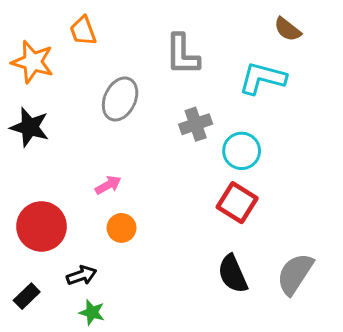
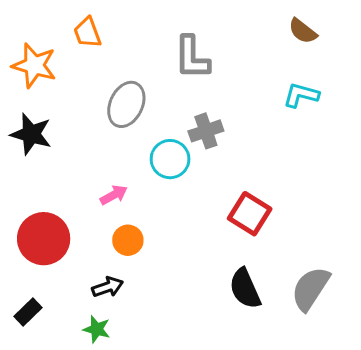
cyan L-shape: (262, 78) -> (301, 95), moved, size x0.7
cyan circle: (242, 151) -> (170, 159), moved
black arrow: (82, 275) -> (108, 287), moved

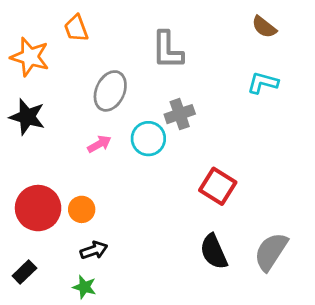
pink arrow: (114, 195) -> (99, 144), moved
orange circle: (128, 240) -> (82, 209), moved

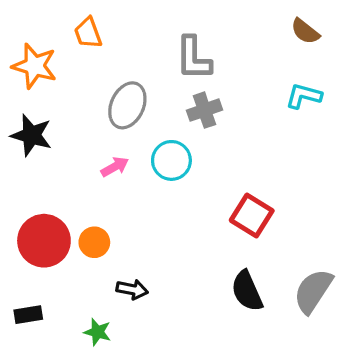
gray cross: (180, 114) -> (204, 110), moved
black arrow: (94, 250) -> (132, 289), moved, turned 30
black rectangle: (24, 272) -> (28, 315), turned 35

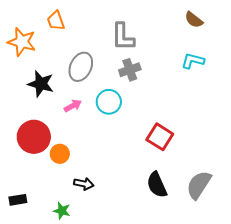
black star: (31, 135) -> (41, 84), moved
red circle: (44, 241) -> (34, 137), moved

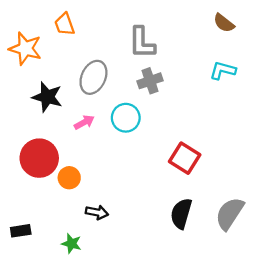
black semicircle: (157, 185) -> (181, 214), turned 40

